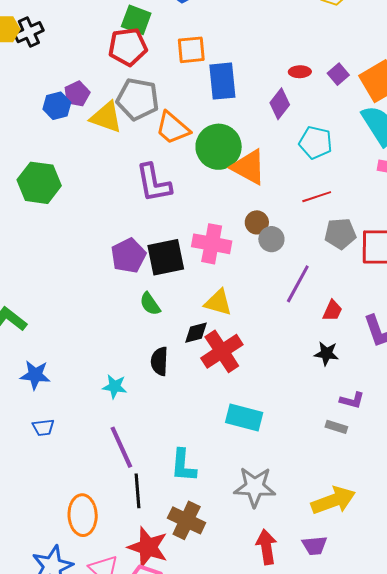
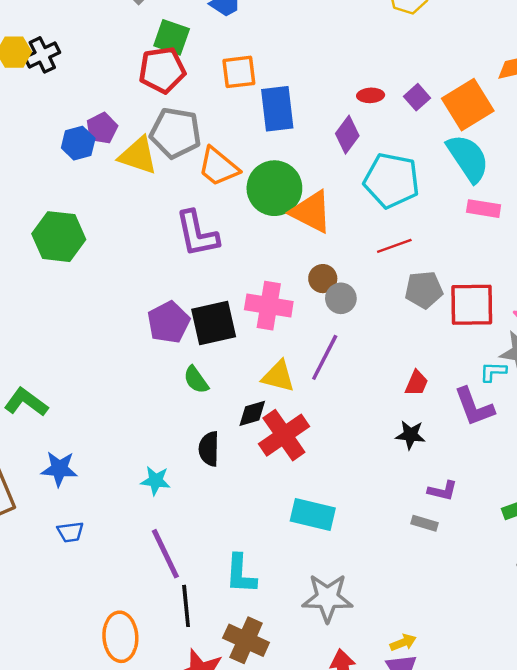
cyan pentagon: (316, 143) -> (392, 180), size x1.4
purple line: (298, 284) -> (325, 357), moved
yellow arrow: (333, 500) -> (403, 642), moved, size x0.5

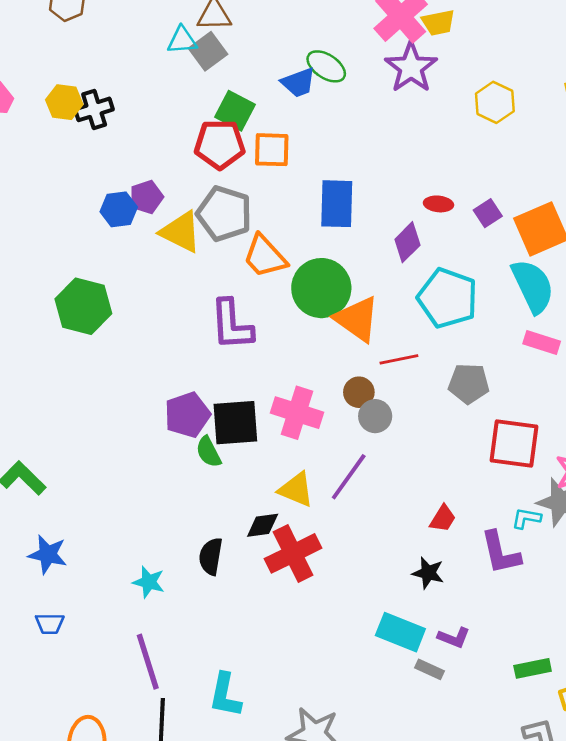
orange square: (239, 72) -> (272, 150), moved
red line: (394, 246) -> (399, 359), moved
gray pentagon: (424, 290) -> (469, 384), moved
green semicircle: (196, 380) -> (208, 452), moved
cyan rectangle: (313, 514) -> (400, 632), moved

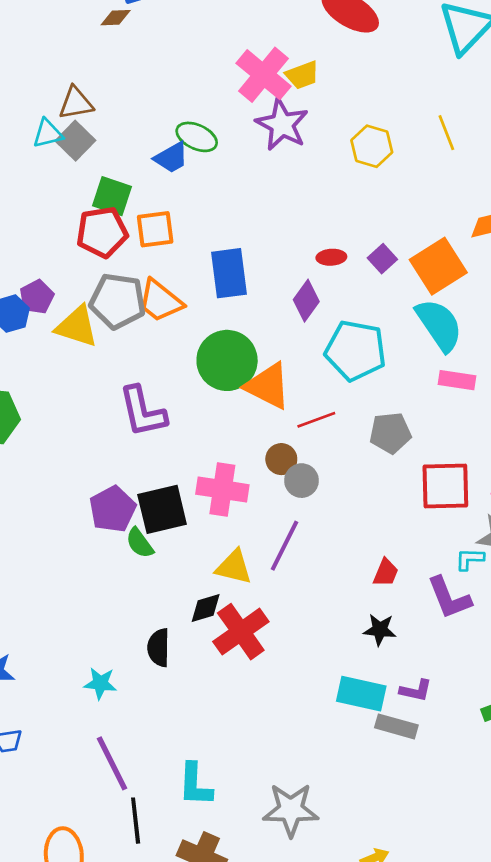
orange trapezoid: (265, 256) -> (160, 301), moved
gray rectangle: (429, 669) -> (396, 726), size x1.4

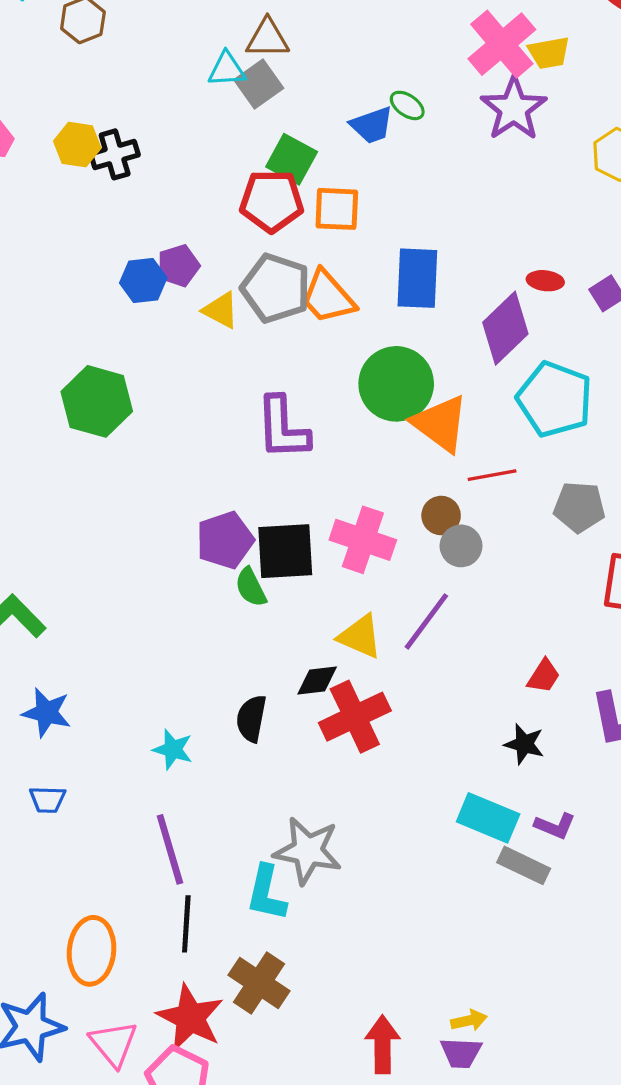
green ellipse: (197, 137) -> (407, 105), size x0.7
purple diamond: (306, 301) -> (505, 328), size x1.4
yellow triangle: (77, 326) -> (221, 310), size x0.7
gray star: (291, 810) -> (308, 851), moved

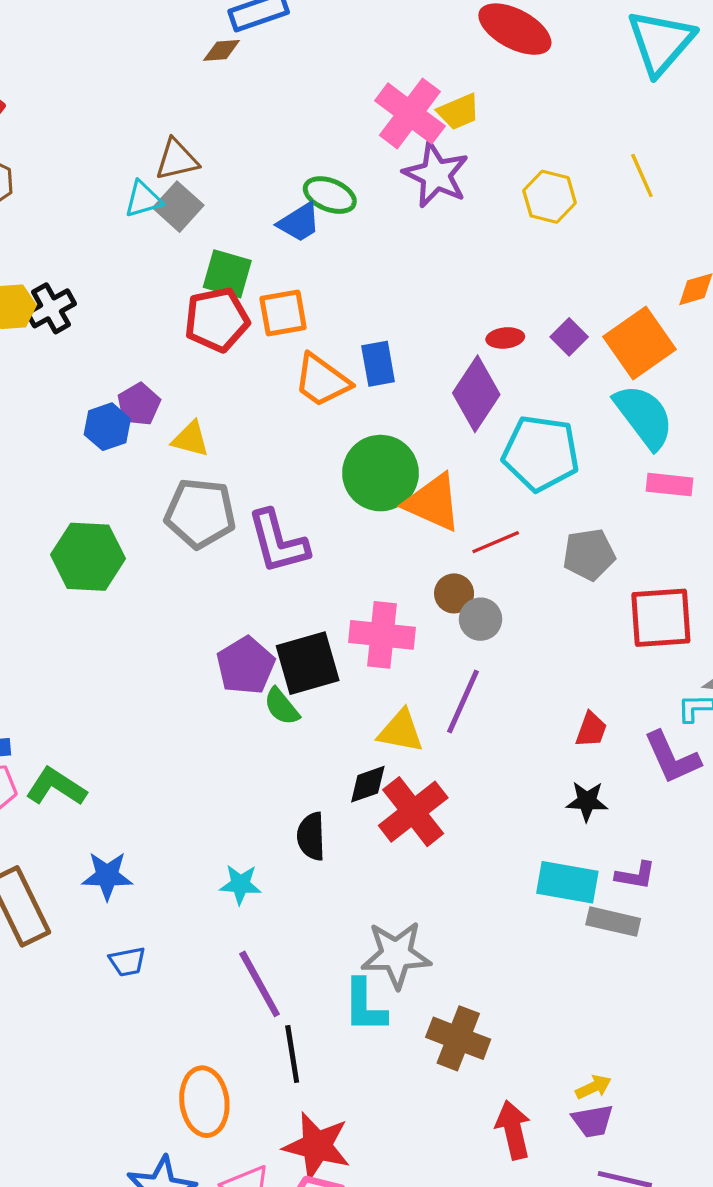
green ellipse: (407, 105) -> (330, 195), size x1.4
blue rectangle: (417, 278) -> (378, 364), size x0.7
gray pentagon: (276, 288) -> (200, 513), moved
orange trapezoid: (328, 297) -> (322, 380), moved
brown cross: (259, 983) -> (458, 1038), moved

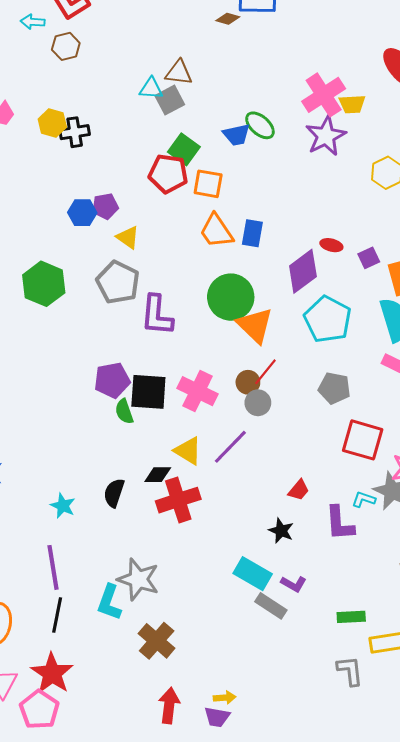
red line: (496, 542) -> (265, 372), moved, turned -48

